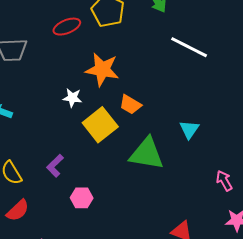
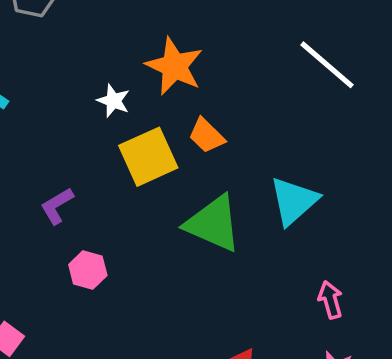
cyan triangle: (189, 129) -> (294, 201), size x1.5

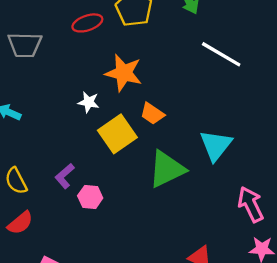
green triangle: (213, 224) -> (167, 169), turned -39
pink hexagon: (88, 270) -> (90, 197), moved
pink arrow: (330, 300) -> (251, 204), size x1.5

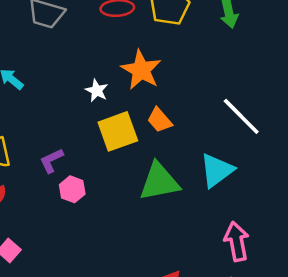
white line: (221, 54) -> (241, 116), moved

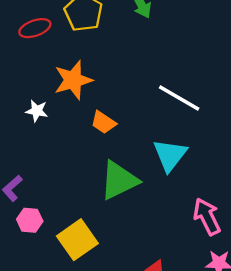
orange star: (141, 70) -> (73, 80), turned -30
yellow square: (118, 131) -> (77, 240), moved
pink hexagon: (72, 189) -> (30, 220), moved

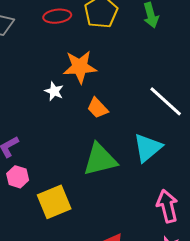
white star: (37, 111) -> (54, 91), moved

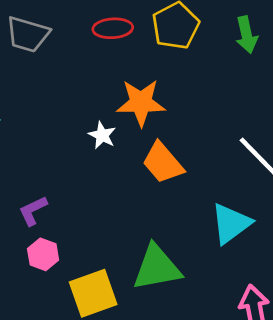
orange trapezoid: (98, 108) -> (163, 163), size x1.4
green triangle: (100, 160) -> (157, 268), moved

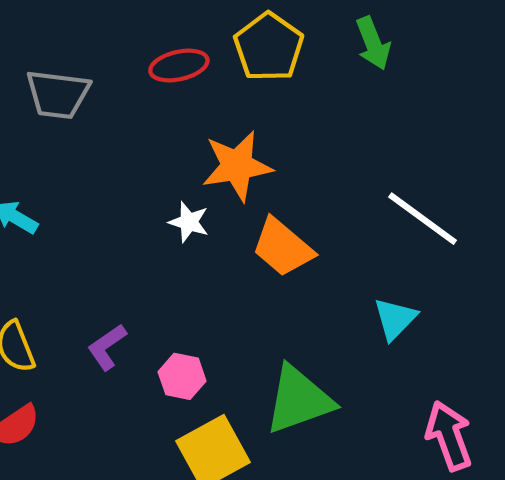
cyan triangle: (231, 223) -> (395, 319), size x0.7
pink hexagon: (43, 254) -> (182, 376), moved

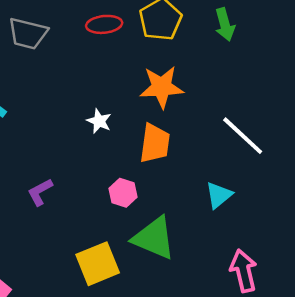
orange star: (237, 166) -> (162, 87), moved
orange trapezoid: (283, 247) -> (155, 143), turned -129
pink hexagon: (182, 376) -> (123, 193), moved
green triangle: (299, 400) -> (154, 238), turned 36

